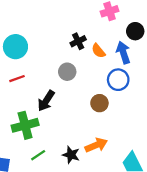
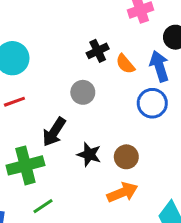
brown circle: (99, 103) -> (126, 157), moved
black star: (71, 155) -> (89, 154), moved

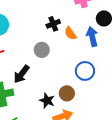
blue circle: (152, 103) -> (85, 71), moved
black star: (89, 154) -> (47, 101), moved

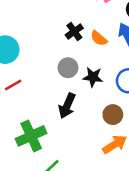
black arrow: (21, 74) -> (67, 106), moved
black star: (47, 101) -> (93, 77), moved

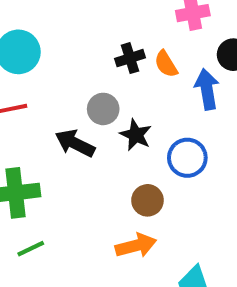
orange semicircle: (99, 38) -> (166, 64), moved
black arrow: (67, 106) -> (75, 143), moved, turned 75

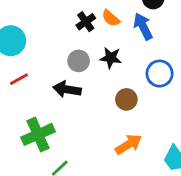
black star: (136, 135) -> (111, 58), moved
blue circle: (187, 158) -> (160, 74), moved
brown circle: (147, 200) -> (126, 99), moved

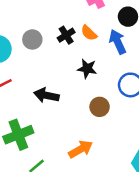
gray circle: (79, 61) -> (32, 39), moved
orange arrow: (128, 144) -> (81, 149), moved

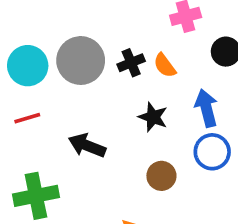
gray circle: (32, 39) -> (81, 61), size x1.6
blue arrow: (118, 42) -> (206, 108), moved

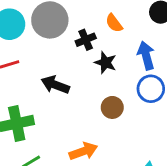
black cross: (131, 63) -> (86, 40), moved

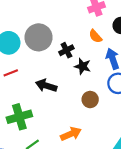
orange semicircle: (114, 23) -> (95, 36), moved

